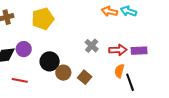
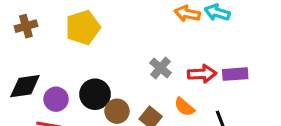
purple circle: (24, 49) -> (56, 99), moved
orange semicircle: (119, 71) -> (184, 107), moved, turned -64

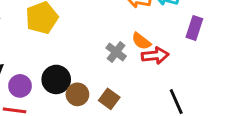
purple rectangle: (235, 74) -> (194, 28), moved, turned -65
orange semicircle: (184, 107) -> (141, 41), moved

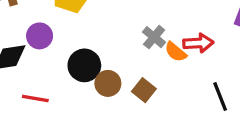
orange semicircle: (141, 41) -> (176, 52), moved
purple circle: (20, 86) -> (40, 36), moved

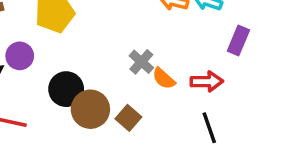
red arrow: (198, 43) -> (207, 81), moved
brown circle: (108, 83) -> (90, 109), size x1.4

